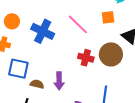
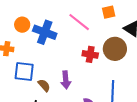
orange circle: (12, 21) -> (22, 25), moved
brown semicircle: (37, 84) -> (44, 85), turned 40

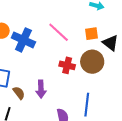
orange square: (109, 12) -> (92, 34), moved

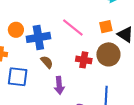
blue cross: (23, 40) -> (38, 37), turned -30
brown semicircle: (19, 93) -> (47, 62), moved

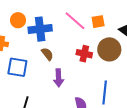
orange square: (106, 27) -> (98, 22), moved

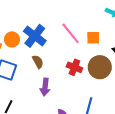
orange circle: (18, 20) -> (12, 39), moved
blue cross: (40, 29) -> (35, 36), turned 35

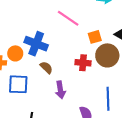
pink line: (71, 33) -> (68, 18), moved
orange square: (93, 38) -> (95, 37), moved

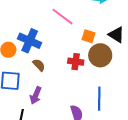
orange square: (95, 37) -> (88, 36), turned 32
purple arrow: (60, 90) -> (36, 95), moved, turned 30

